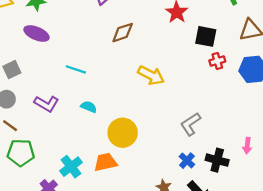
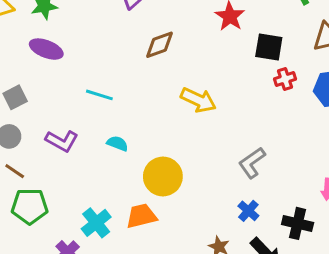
black cross: (217, 160) -> (298, 223), moved

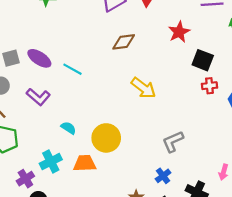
purple ellipse: (46, 49) -> (39, 58), moved
cyan semicircle: (117, 143) -> (68, 128), moved

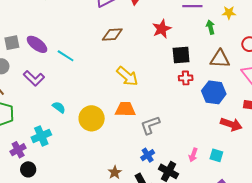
black square: (203, 60) -> (181, 55), turned -30
orange trapezoid: (85, 163) -> (125, 109), moved
blue cross: (163, 176) -> (148, 155), moved

